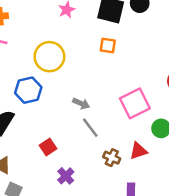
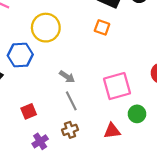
brown cross: (112, 158) -> (70, 130), moved, turned 35

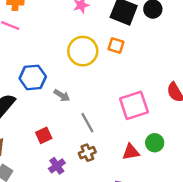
yellow circle: (46, 28) -> (83, 51), moved
gray arrow: (67, 77) -> (62, 95), moved
green circle: (137, 114) -> (155, 143), moved

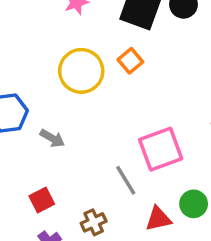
orange square: (116, 45) -> (130, 61), turned 35
gray line: (87, 123) -> (126, 180), moved
red square: (44, 135) -> (42, 200), moved

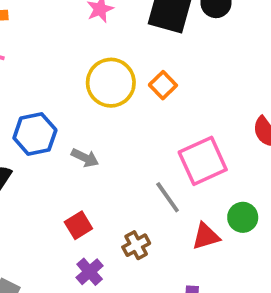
orange square: (130, 61) -> (163, 85), moved

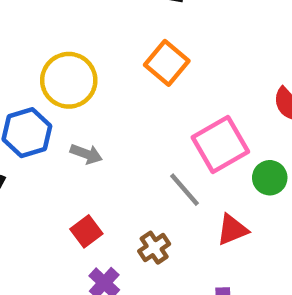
yellow circle: (111, 83) -> (69, 80), moved
orange square: (163, 85) -> (167, 63), size x1.4
green circle: (243, 217) -> (270, 178), moved

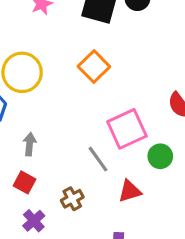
gray arrow: (86, 154) -> (30, 144), moved, turned -110
red square: (86, 231) -> (24, 182), turned -30

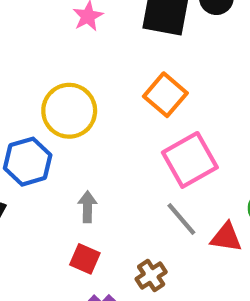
pink square: (127, 129) -> (190, 160), moved
red triangle: (130, 191) -> (226, 237), moved, turned 30

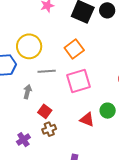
gray line: (181, 219) -> (47, 71), moved, turned -66
red square: (85, 259) -> (45, 111), moved

